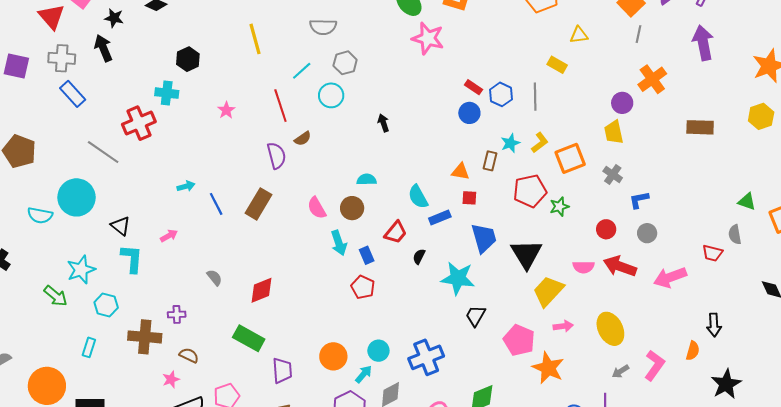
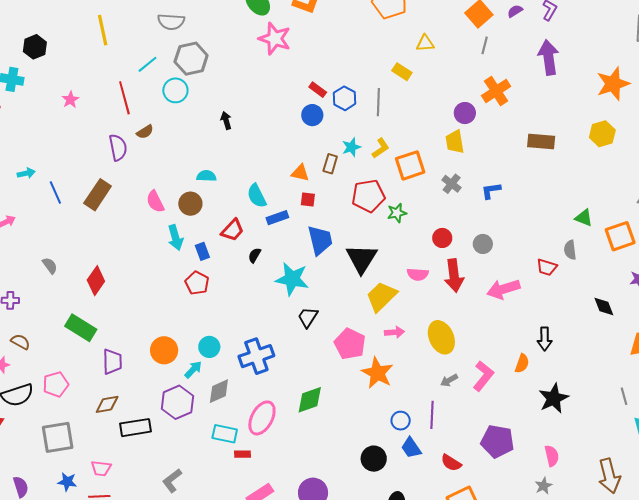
gray hexagon: (345, 63) -> (191, 59), size x1.4
blue L-shape: (639, 200) -> (491, 191), moved
red arrow: (620, 266) -> (454, 276), turned -120
red diamond: (261, 290) -> (96, 281), turned -36

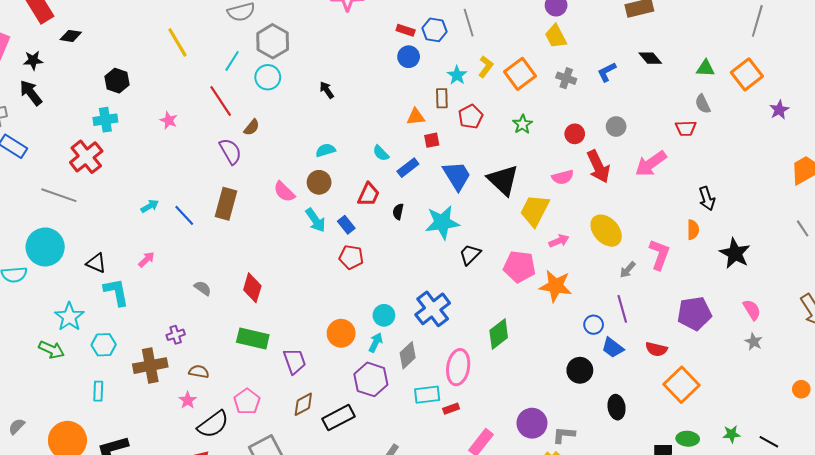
cyan semicircle: (257, 196) -> (381, 153), size x0.7
red pentagon: (368, 196) -> (471, 117), moved, size x0.7
black diamond: (604, 307) -> (650, 58), moved
black trapezoid: (308, 317) -> (470, 255), turned 30

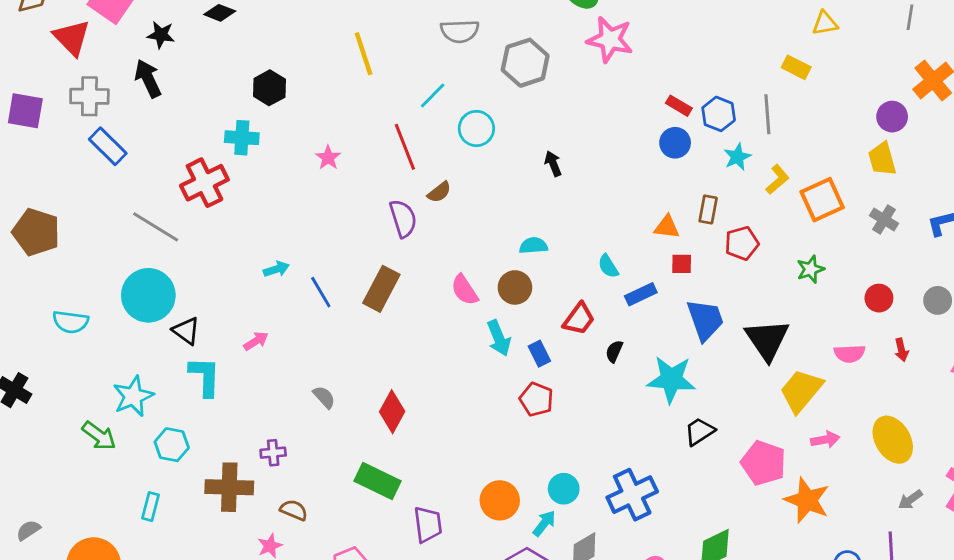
gray hexagon: (273, 41) -> (525, 63), moved
cyan star: (457, 75) -> (737, 157), moved
red arrow: (598, 166) -> (901, 350), size x0.5
cyan circle: (45, 247) -> (148, 295), moved

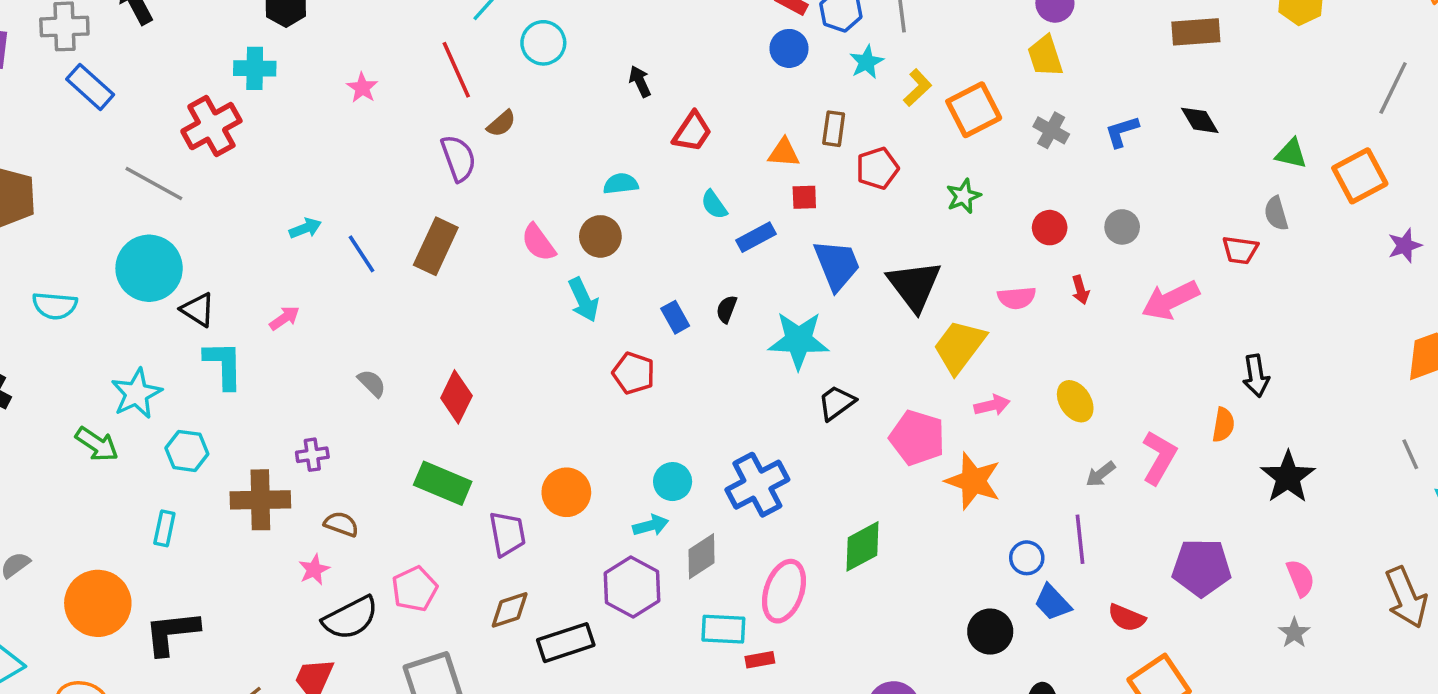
red trapezoid: (579, 319) -> (692, 132), moved
blue rectangle: (539, 354) -> (675, 317), moved
yellow ellipse: (893, 440) -> (1075, 401), size x0.7
orange circle: (500, 500) -> (566, 492), moved
cyan arrow: (544, 523) -> (651, 525), turned 40

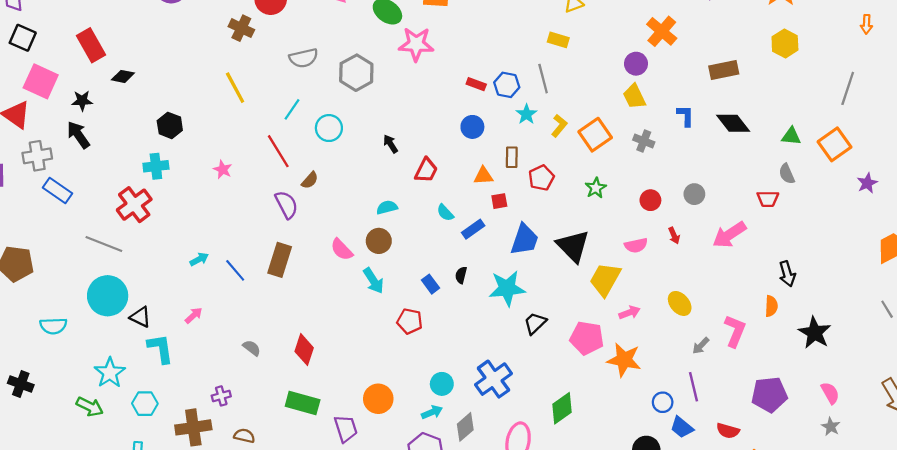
blue circle: (789, 48) -> (472, 127), moved
black diamond: (1200, 120) -> (733, 123), size x1.4
blue L-shape: (1122, 131) -> (685, 116), moved, turned 115
blue trapezoid: (837, 265) -> (524, 240), turned 48

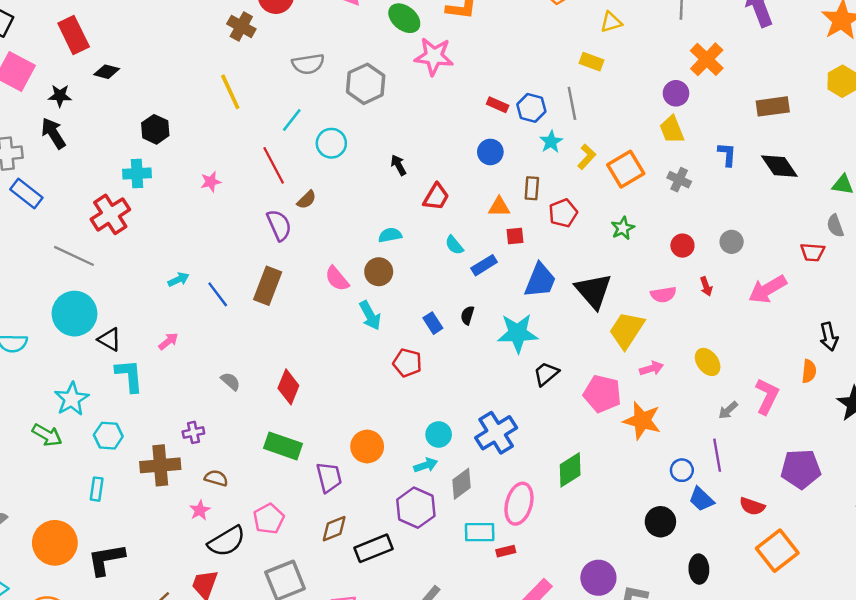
pink star: (223, 170) -> (211, 182), turned 30

